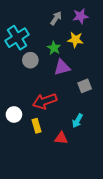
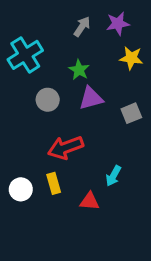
yellow star: (75, 40) -> (131, 58), moved
gray circle: (30, 60) -> (48, 100), moved
gray square: (85, 86) -> (131, 113), moved
white circle: (14, 114) -> (21, 189), moved

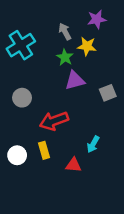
gray arrow: (82, 27) -> (65, 32), moved, turned -63
yellow star: (131, 58) -> (87, 46), moved
gray circle: (48, 100) -> (22, 98), moved

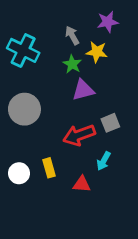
cyan cross: (21, 45) -> (23, 50), turned -32
gray square: (108, 93) -> (110, 123), moved
gray circle: (22, 98) -> (24, 109), size x1.5
red arrow: (54, 121) -> (79, 135), moved

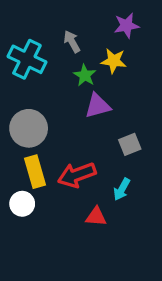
gray arrow: (72, 35) -> (72, 42), moved
red arrow: (79, 135) -> (77, 175), moved
yellow rectangle: (49, 168) -> (35, 172), moved, size x1.4

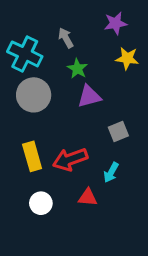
yellow star: (114, 61) -> (127, 58), moved
gray circle: (29, 128) -> (34, 95), moved
white circle: (22, 204) -> (41, 203), moved

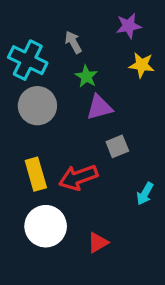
gray square: (118, 132) -> (117, 146), moved
cyan arrow: (111, 172) -> (145, 194), moved
red triangle: (88, 197) -> (98, 243), moved, turned -36
white circle: (41, 203) -> (46, 226), size x1.6

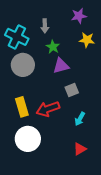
gray arrow: (73, 42) -> (45, 26), turned -152
cyan arrow: (145, 194) -> (80, 119), moved
red triangle: (98, 243) -> (80, 149), moved

